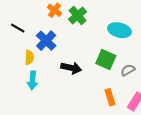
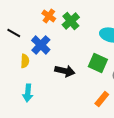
cyan arrow: (32, 80) -> (28, 93), moved
orange rectangle: (110, 97) -> (102, 99), turned 56

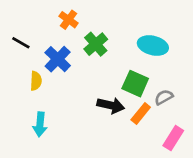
green cross: (71, 21) -> (96, 44), moved
black arrow: (65, 71) -> (111, 105), moved
orange rectangle: (102, 99) -> (141, 114), moved

